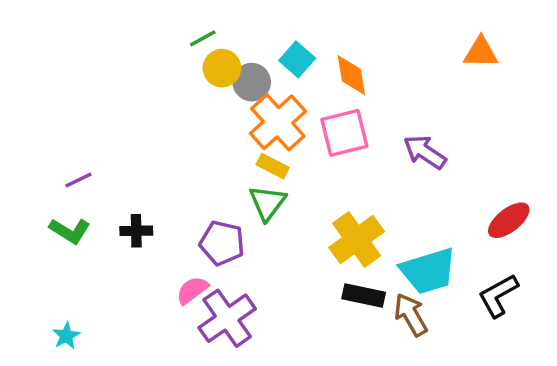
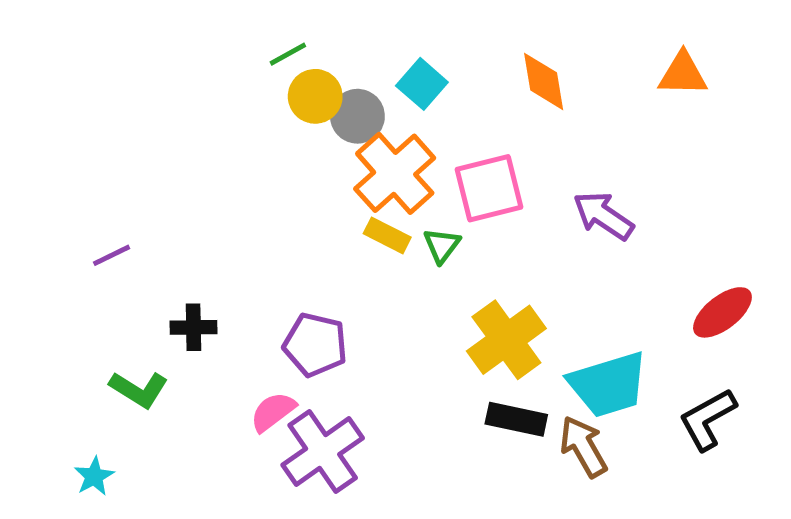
orange diamond: (351, 75) -> (544, 81), moved
green triangle: (267, 203) -> (442, 245), moved, size x0.7
green L-shape: (70, 231) -> (139, 389), moved

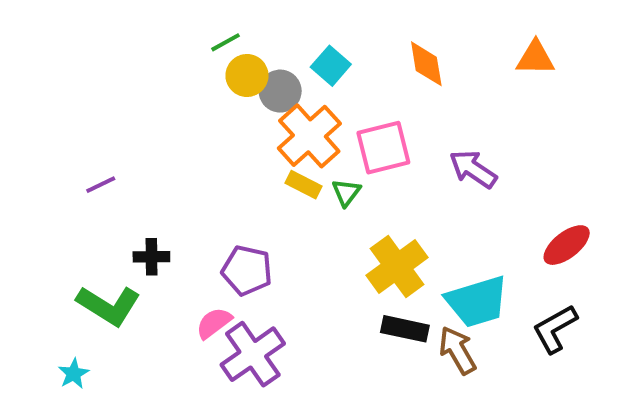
purple line: (112, 255) -> (101, 185), moved
green L-shape: (139, 389) -> (109, 305), size x1.4

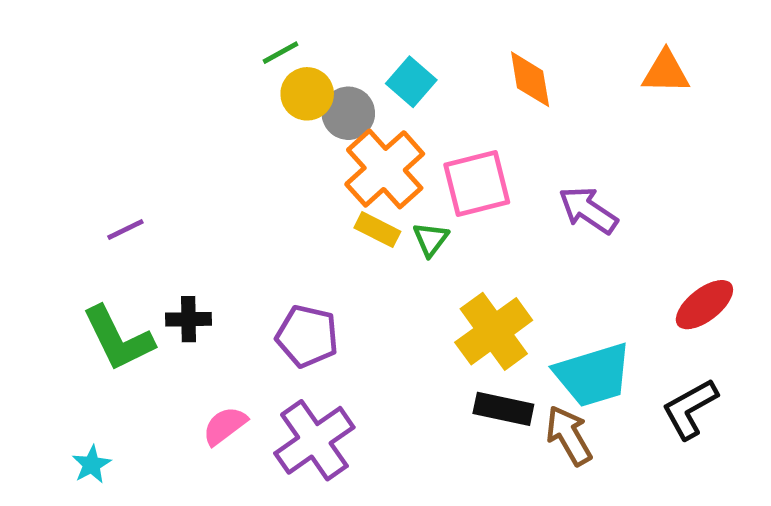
green L-shape: (109, 305) -> (118, 339), moved, turned 32
pink semicircle: (214, 323) -> (225, 426), moved

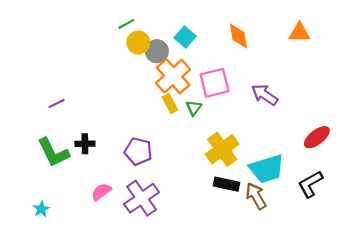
yellow rectangle: (377, 230) -> (170, 103), turned 36

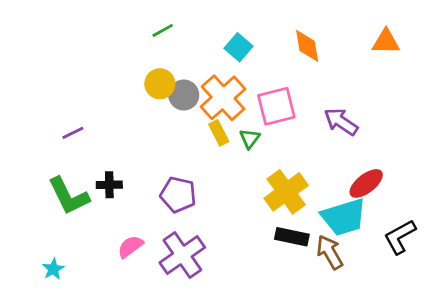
yellow circle: (138, 42) -> (160, 84), moved
gray circle: (157, 51) -> (184, 95), moved
red ellipse: (317, 137) -> (366, 183), moved

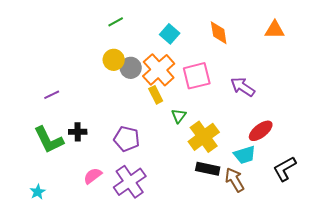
green triangle: (250, 139) -> (179, 116), moved
cyan trapezoid: (344, 217) -> (245, 155), size x0.7

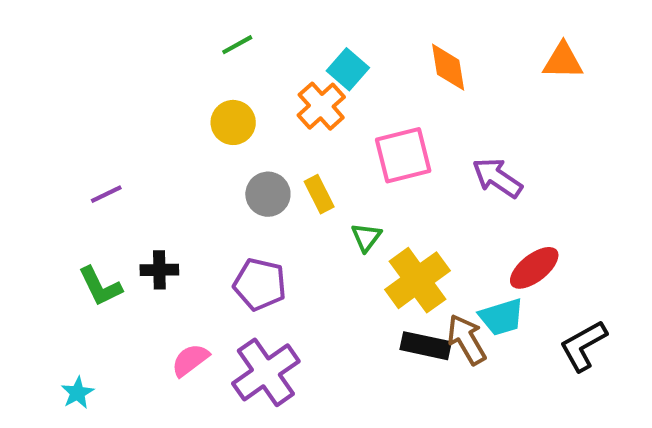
gray circle: (131, 68) -> (268, 194), moved
orange cross: (159, 70) -> (321, 106), moved, size x0.7
green L-shape: (49, 140) -> (100, 286), size x0.7
brown arrow: (235, 180) -> (467, 340), moved

